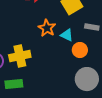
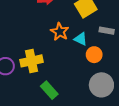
green rectangle: (14, 84) -> (49, 90), moved, turned 54

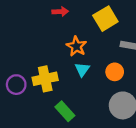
cyan triangle: (81, 39) -> (82, 70), moved, turned 40

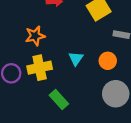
orange star: (76, 46) -> (35, 36), moved, turned 30

